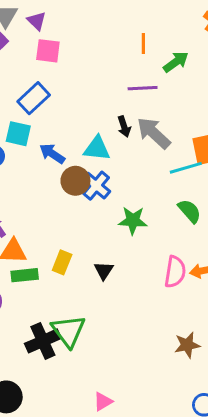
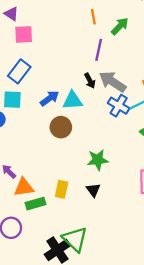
purple line: (143, 88) -> (99, 50), turned -65
blue arrow: (52, 154) -> (50, 98), moved, turned 120
blue cross: (96, 186) -> (119, 106), moved
green star: (133, 220) -> (98, 160), moved

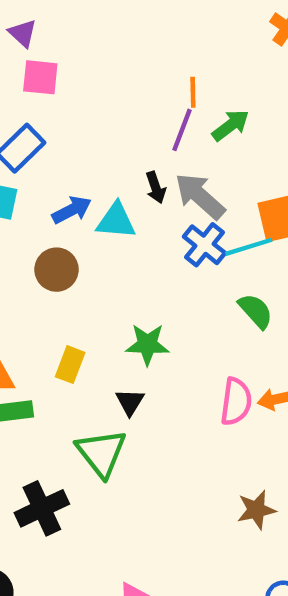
orange line: (93, 17) -> (193, 92), moved
green arrow: (120, 26) -> (231, 125), moved
brown circle: (61, 127) -> (57, 270), moved
yellow rectangle: (62, 189) -> (70, 365), moved
green triangle: (75, 239) -> (101, 453), moved

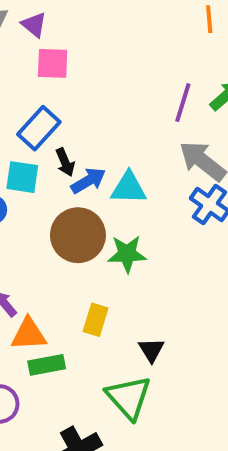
orange line: (193, 92) -> (209, 19), moved
black arrow: (156, 187) -> (65, 162), moved
brown circle: (57, 270) -> (78, 235), size x1.4
green star: (147, 344) -> (127, 254), moved

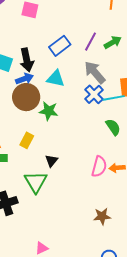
blue rectangle: (39, 128) -> (60, 46), moved
black arrow: (65, 162) -> (27, 60), size x1.6
blue arrow: (88, 181) -> (24, 79), moved

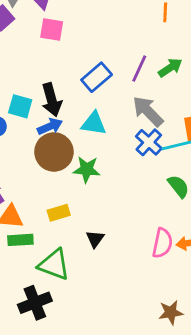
yellow rectangle: (27, 140) -> (59, 213), turned 49
green triangle: (36, 182) -> (54, 265), moved, turned -35

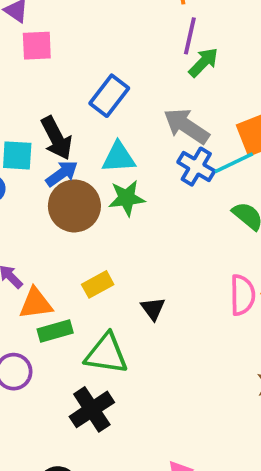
purple line: (139, 69) -> (190, 36), moved
green star: (87, 169) -> (127, 198), moved

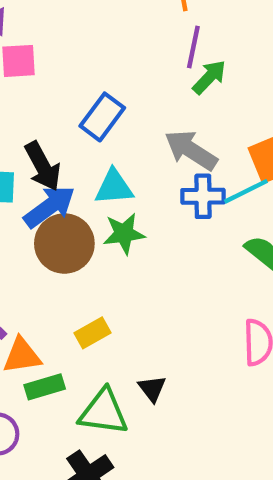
blue cross: (196, 167) -> (203, 196), turned -30
blue arrow: (62, 174) -> (49, 207), size x1.4
black triangle: (153, 309) -> (152, 389), moved

